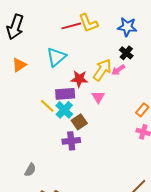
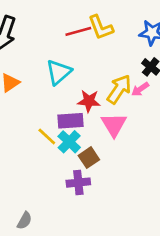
pink triangle: (98, 97) -> (114, 125), size x1.5

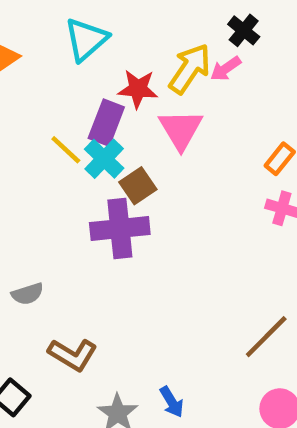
purple rectangle: (70, 121) -> (106, 123), turned -65
purple cross: (78, 183) -> (120, 229), size x1.4
gray semicircle: (24, 221) -> (28, 294), turned 42

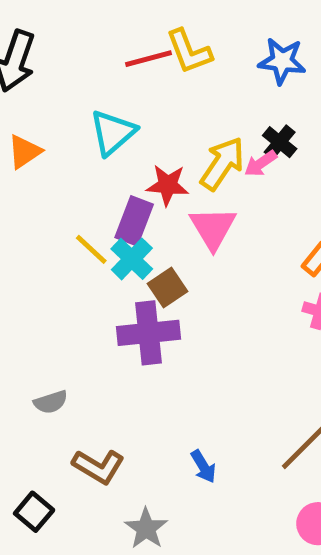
black cross: (244, 30) -> (280, 142), moved
blue arrow: (172, 402) -> (203, 466), moved

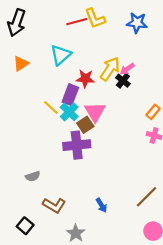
black cross: (280, 142) -> (123, 81), moved
pink triangle: (213, 228) -> (95, 112), moved

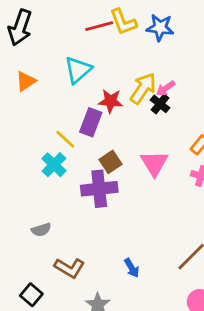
blue star: (137, 23) -> (160, 28), moved
cyan cross: (69, 112) -> (54, 165), moved
pink triangle: (95, 112) -> (154, 163), moved

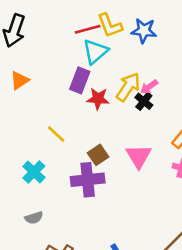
cyan triangle: (78, 70) -> (95, 52), moved
purple rectangle: (91, 122) -> (80, 80), moved
cyan cross: (54, 165) -> (34, 172), moved

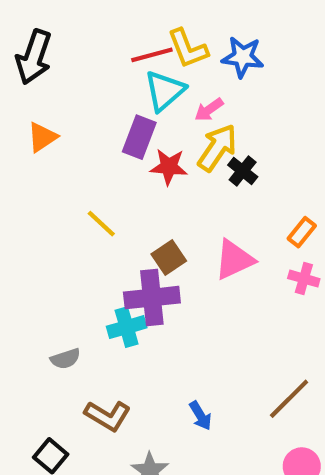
pink arrow: (149, 87) -> (209, 110), moved
pink triangle: (139, 156) -> (234, 260), turned 36
cyan cross: (34, 172) -> (127, 327), moved, turned 30

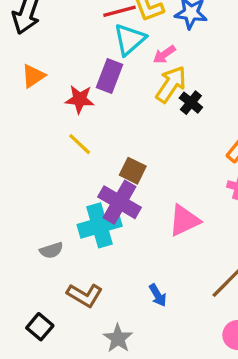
red star: (169, 167) -> (80, 99), moved
brown square: (169, 257) -> (133, 171), turned -30
pink triangle: (234, 260) -> (184, 220), moved
purple cross: (152, 298) -> (119, 202), turned 36
cyan cross: (127, 327) -> (100, 225), size x1.4

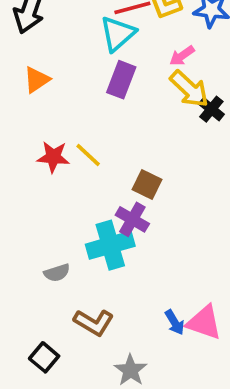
cyan triangle: (129, 39) -> (118, 34), moved
yellow arrow: (171, 84) -> (189, 89), turned 99
red star: (80, 99) -> (53, 157), moved
purple cross: (119, 202) -> (132, 219), size x0.7
pink triangle: (184, 220) -> (204, 322), moved, turned 44

